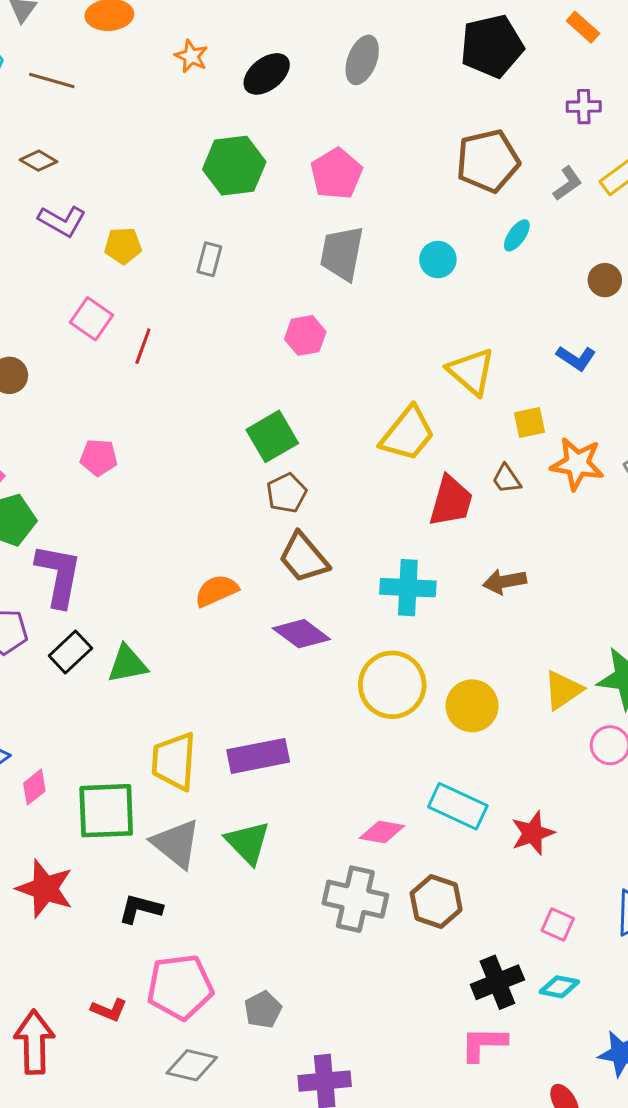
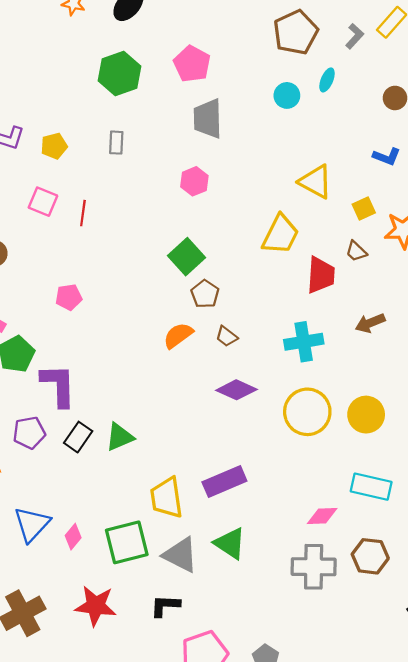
cyan circle: (438, 260) -> (287, 95), moved
brown trapezoid: (304, 558) -> (227, 336), size x0.6
orange semicircle: (216, 591) -> (178, 335), moved

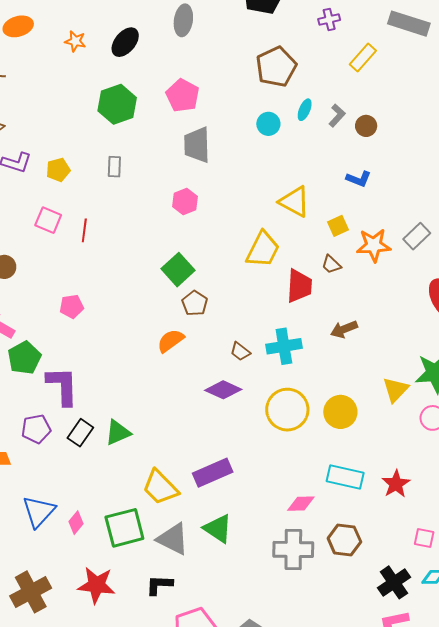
gray L-shape: (355, 36) -> (337, 116), moved
brown trapezoid: (227, 336) -> (240, 351), moved
yellow trapezoid: (167, 498) -> (160, 487), turned -36

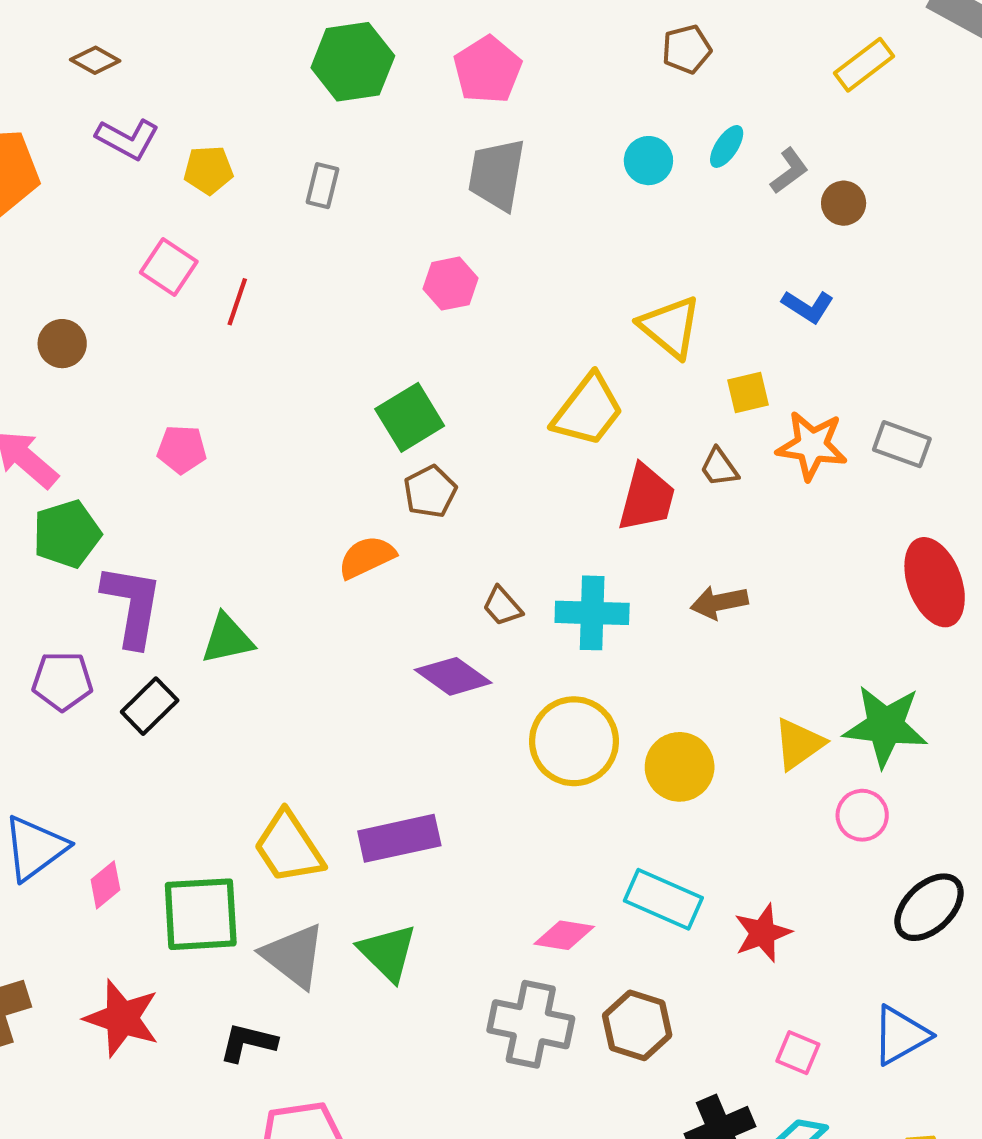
brown pentagon: (276, 67) -> (687, 49), size x0.6
gray rectangle: (417, 236) -> (902, 444), turned 52
green triangle: (118, 433) -> (227, 639), moved

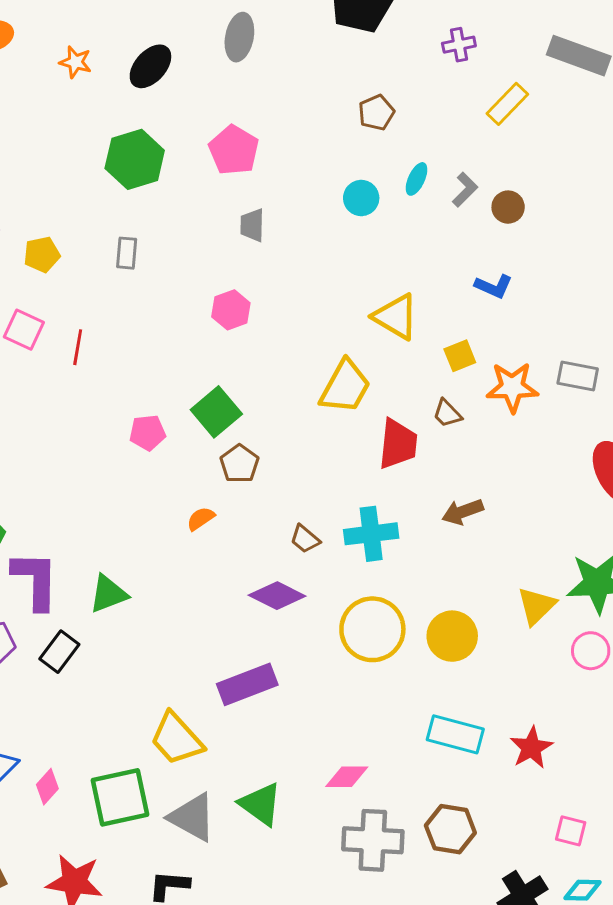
gray trapezoid: (497, 174) -> (252, 225), size x0.6
pink pentagon: (182, 449) -> (147, 433), moved
orange semicircle: (367, 557) -> (201, 519), size x0.7
purple rectangle: (399, 838) -> (247, 684), moved
pink diamond: (564, 935) -> (347, 777), moved

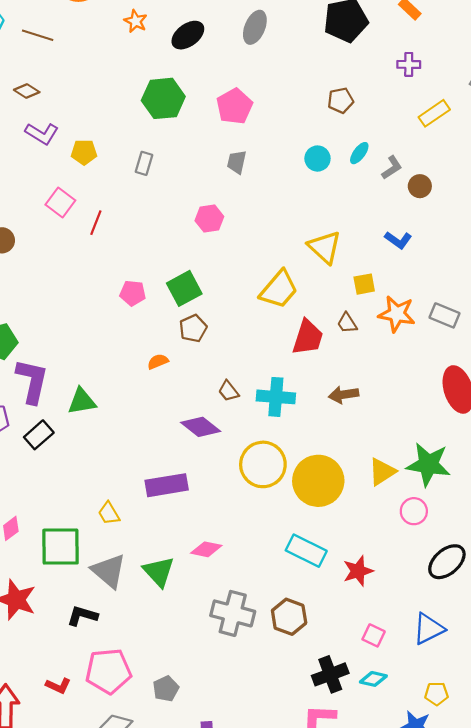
yellow circle: (452, 636) -> (318, 481), size x1.4
yellow trapezoid: (177, 739) -> (109, 513), size x0.6
pink diamond: (347, 777) -> (206, 549), moved

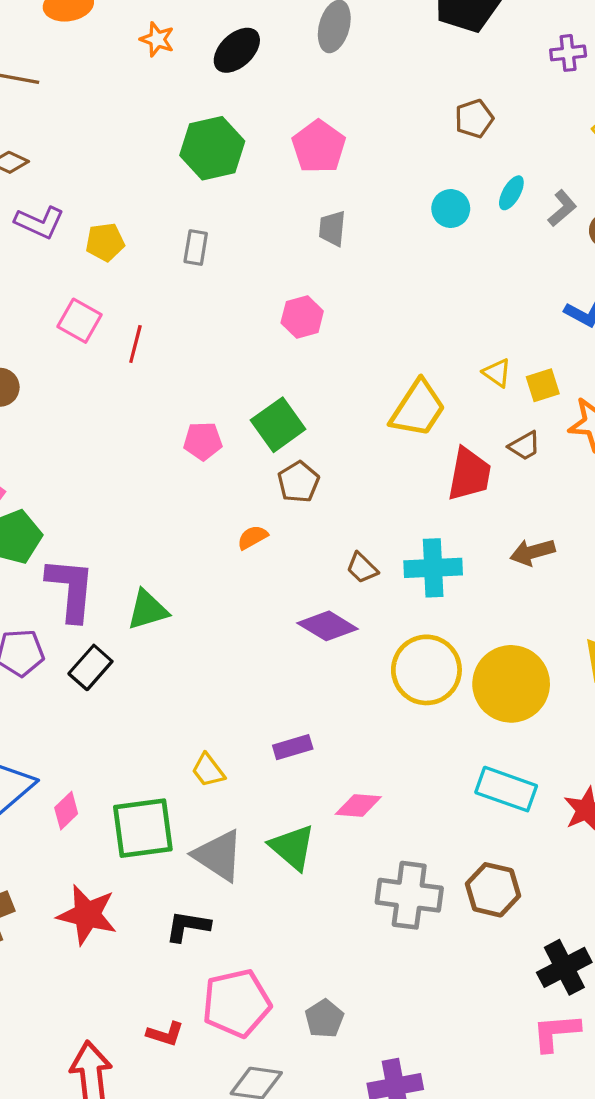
yellow triangle: (325, 247) -> (497, 373), moved, size x0.6
brown trapezoid: (347, 323) -> (525, 446), turned -80
purple rectangle: (167, 485) -> (293, 747), moved, size x0.6

